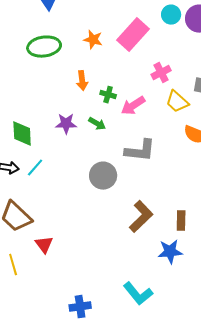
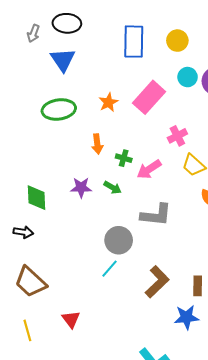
orange star: (93, 40) -> (108, 102), turned 30
cyan line: (35, 168) -> (109, 269), moved
red triangle: (44, 245) -> (71, 319), moved

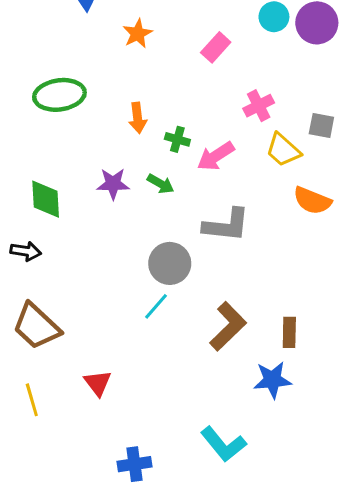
pink rectangle: (149, 97) -> (216, 47), size x0.6
orange star: (108, 102) -> (138, 34), moved
green ellipse: (59, 109) -> (59, 95), moved

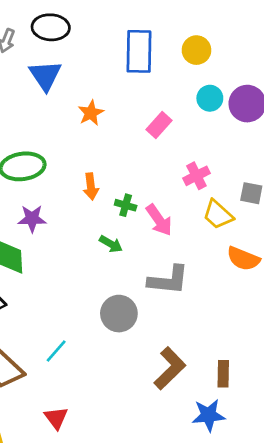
pink arrow: (216, 156) -> (159, 220), turned -92
purple star: (113, 184) -> (32, 219), moved
cyan line: (156, 306) -> (56, 351), moved

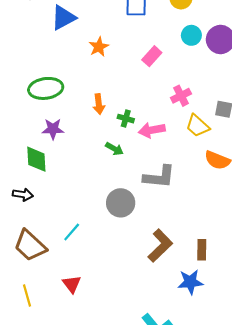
blue triangle: (45, 75) -> (63, 18), turned 36
pink arrow: (159, 220) -> (152, 130), turned 115

